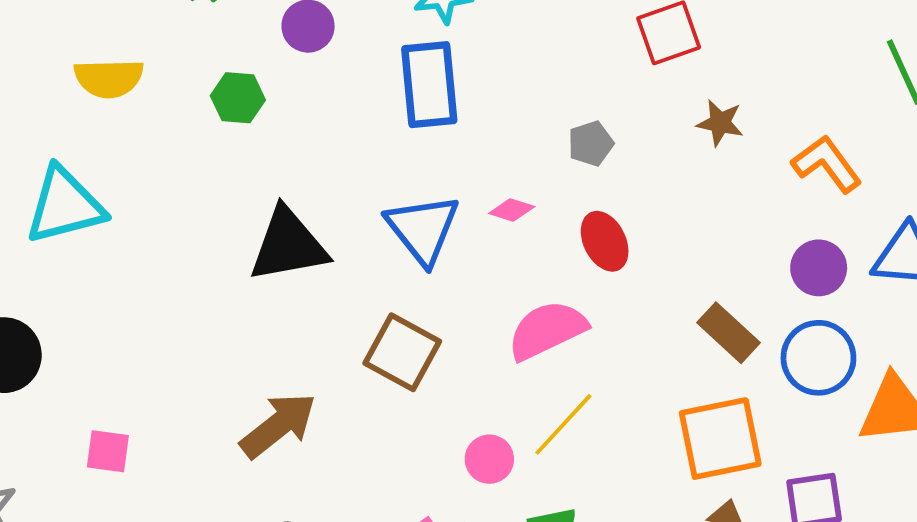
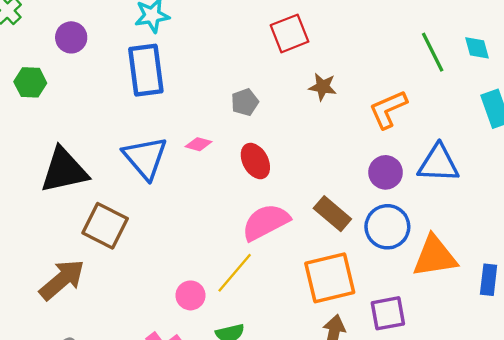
orange L-shape: (827, 164) -> (388, 109), turned -75
pink semicircle: (547, 330) -> (266, 222), moved
brown square: (402, 352) -> (105, 226), moved

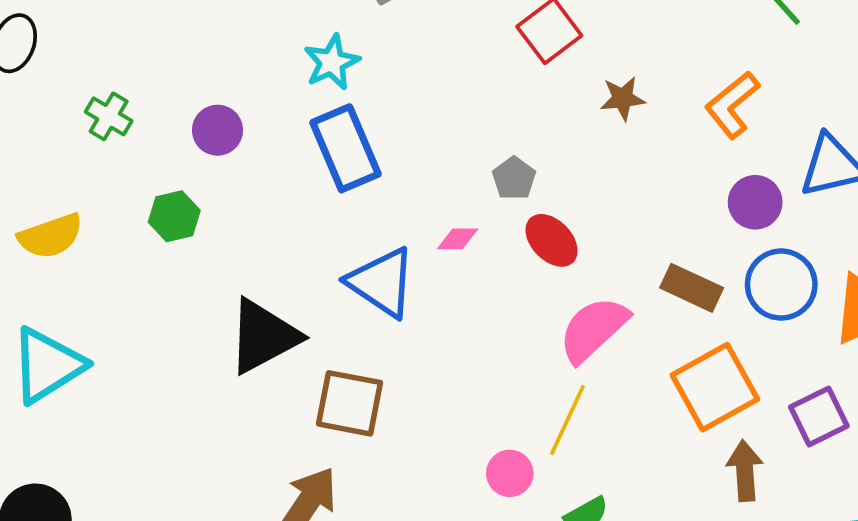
gray pentagon: (245, 102) -> (514, 178), moved

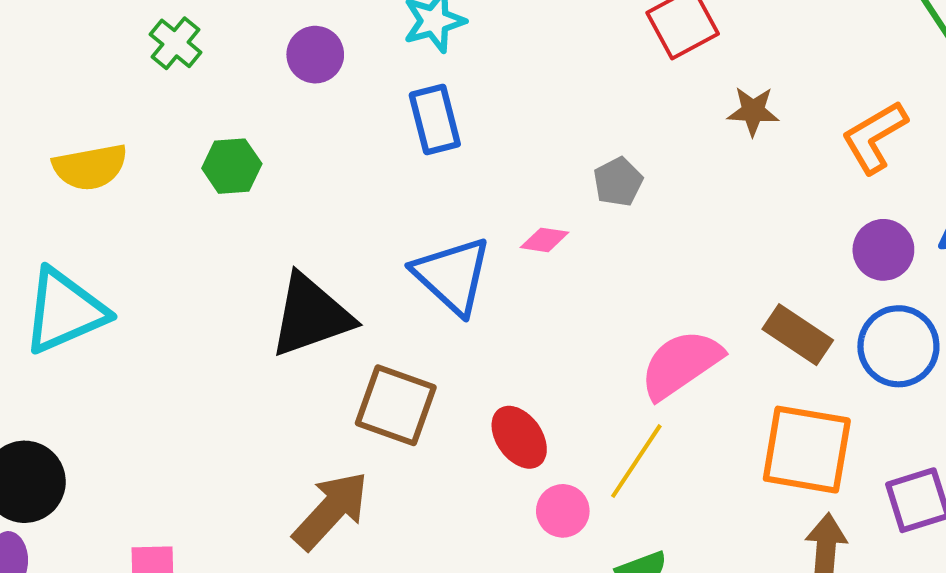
purple circle: (218, 130) -> (315, 55), moved
blue rectangle: (345, 148) -> (435, 119), size x0.7
red ellipse: (552, 240) -> (519, 437), moved
orange square: (715, 387) -> (807, 450), turned 30

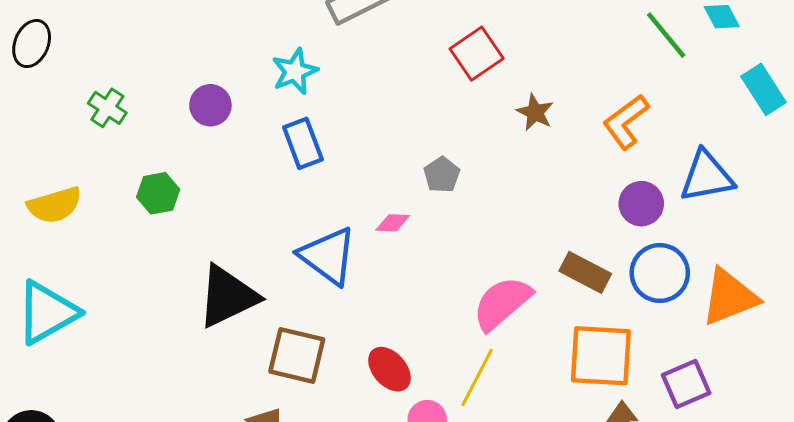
brown star: (753, 111) -> (535, 112), turned 30

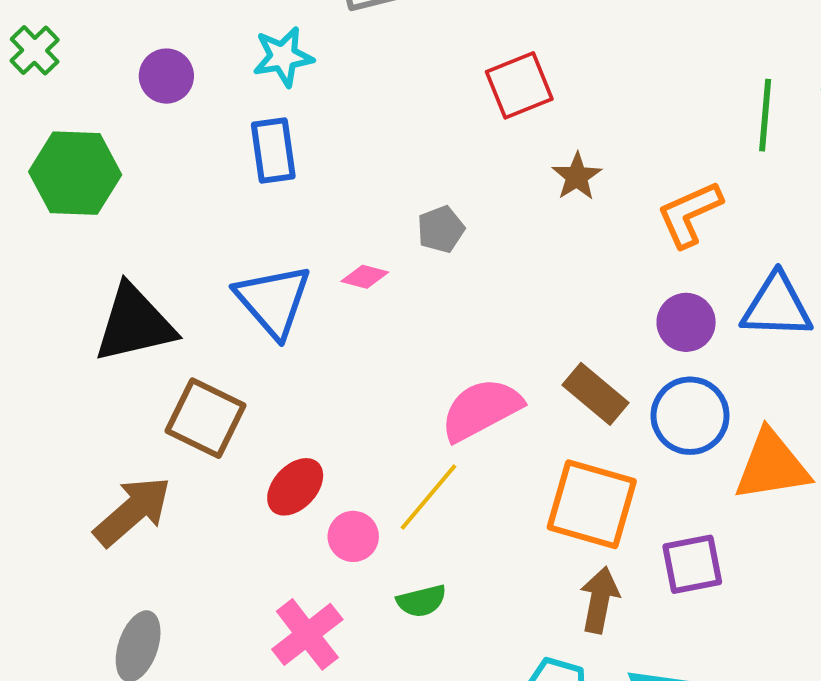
green line: (666, 35) -> (765, 115), turned 32
green hexagon: (158, 193) -> (75, 173), size x1.6
red ellipse: (389, 369) -> (295, 487), moved, turned 72

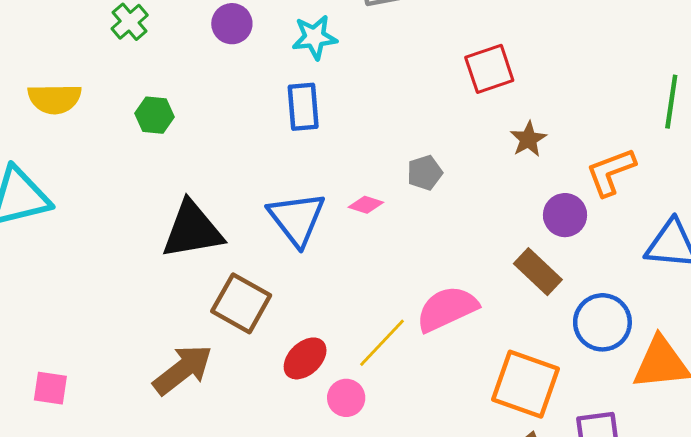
purple circle: (166, 76) -> (232, 24), moved
green hexagon: (75, 173) -> (154, 115), size x0.6
purple circle: (686, 322) -> (565, 215), moved
brown rectangle: (595, 394) -> (538, 272), moved
yellow line: (429, 497) -> (382, 343), moved

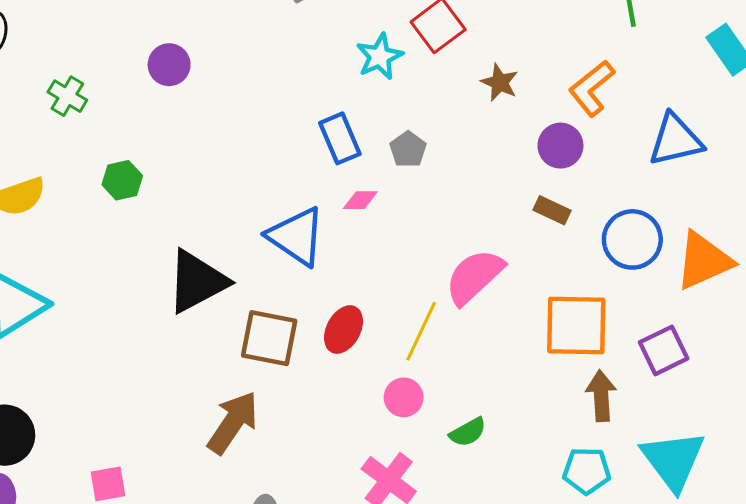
cyan star: (315, 37) -> (380, 56), moved
blue rectangle: (303, 107) -> (340, 138), moved
brown rectangle: (538, 272) -> (552, 210), size x0.7
red ellipse: (305, 358) -> (343, 330), moved

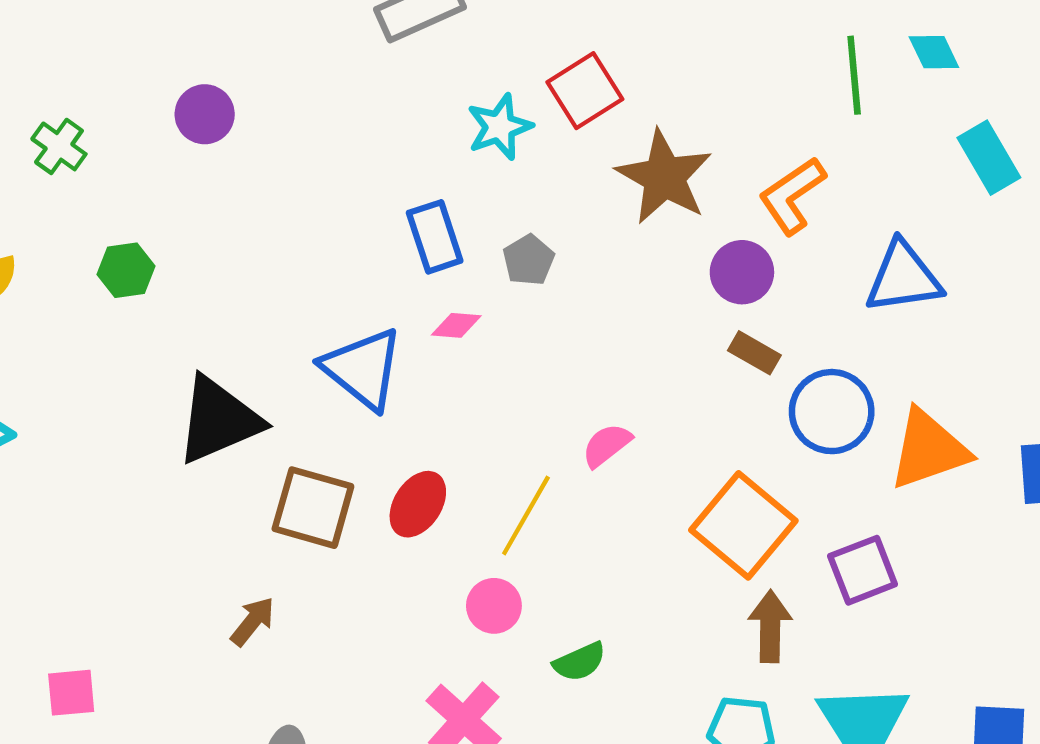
brown star: (500, 83) -> (664, 177), size x1.8
brown rectangle: (552, 210) -> (754, 353), moved
pink semicircle: (474, 277) -> (607, 445), size x0.6
orange square: (576, 326) -> (743, 525), turned 34
brown arrow: (233, 423) -> (253, 621), size x0.6

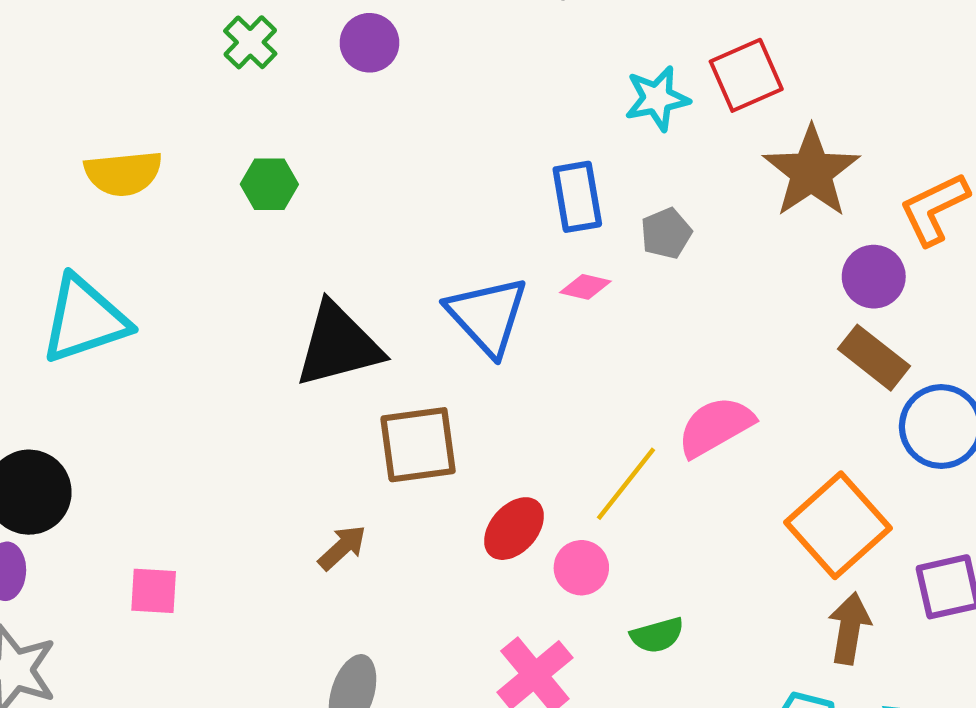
green cross: (59, 146) -> (250, 42), moved
brown rectangle: (754, 353) -> (874, 358), size x1.4
pink semicircle: (607, 445) -> (715, 427), size x1.5
red ellipse: (418, 504) -> (514, 529), moved
brown square: (313, 508) -> (418, 445), turned -32

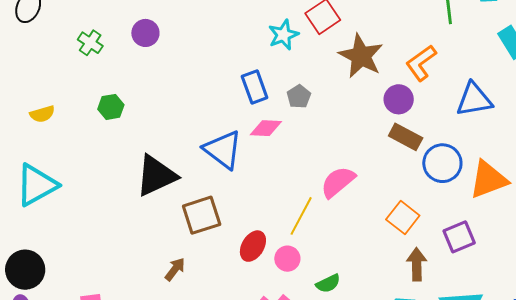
yellow semicircle: (123, 173) -> (42, 114), size x0.7
pink diamond: (585, 287) -> (266, 128), size x1.4
orange square: (838, 525) -> (403, 218), size x0.7

